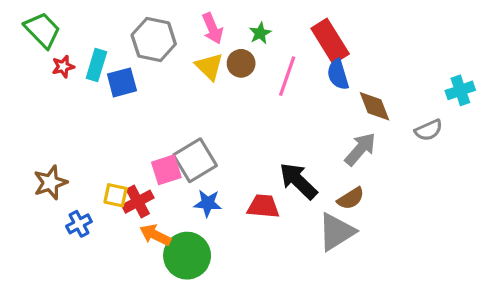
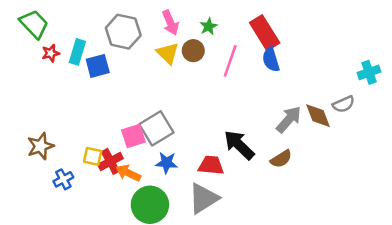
brown diamond: (375, 106) -> (318, 116), moved
gray triangle: (336, 232) -> (203, 198), moved
orange arrow: (155, 235) -> (128, 173), moved

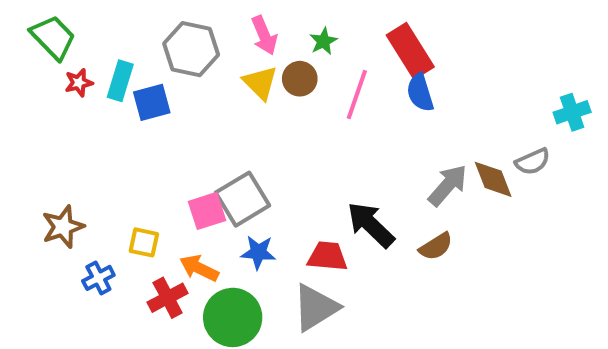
red cross: (110, 161) -> (168, 298), moved

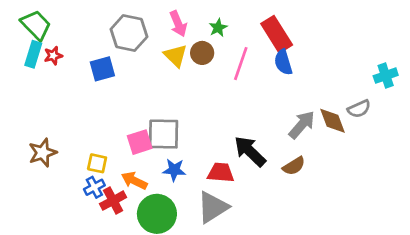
cyan rectangle: (120, 81) -> (33, 54), moved
gray square: (243, 199) -> (164, 134), turned 32
blue cross: (98, 278) -> (94, 187), moved

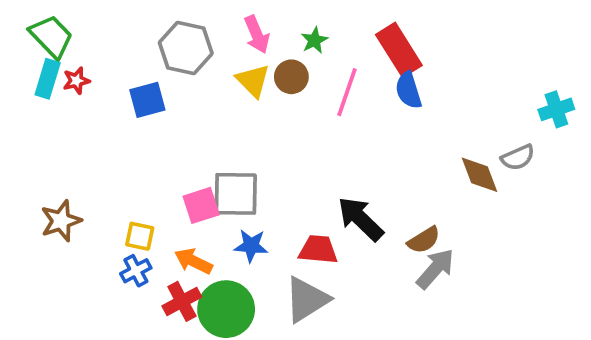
gray arrow: (302, 125) -> (435, 269), moved
red cross: (113, 201) -> (182, 301), moved

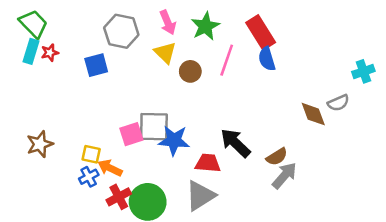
green star: (314, 40) -> (205, 26), size x1.6
brown circle: (291, 77) -> (190, 71), moved
blue star: (251, 246) -> (174, 140), moved, size x1.4
orange arrow: (193, 261) -> (110, 168), moved

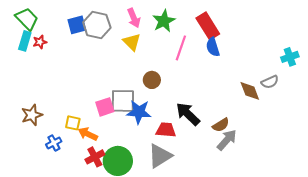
blue square: (96, 65) -> (77, 25), moved
brown circle: (190, 71) -> (152, 80), moved
blue cross: (89, 177) -> (54, 143), moved

